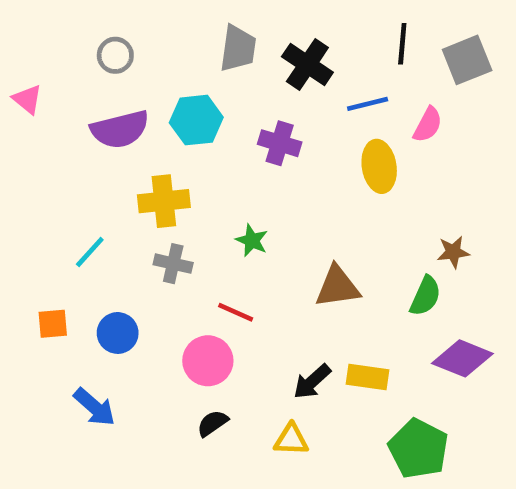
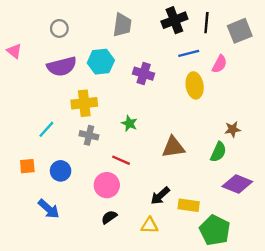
black cross: (307, 65) -> (174, 20), moved, turned 35
yellow rectangle: (368, 377) -> (189, 205), moved

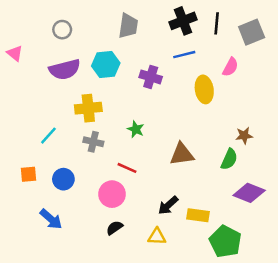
blue line: (189, 53) -> (184, 55), moved

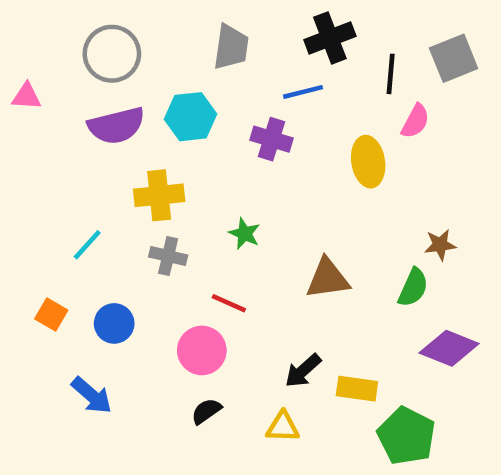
black line: (217, 23) -> (391, 74), moved
gray circle: (62, 30) -> (112, 54), size x1.6
pink triangle: (15, 53) -> (26, 96), turned -35
blue line: (184, 55) -> (303, 92), moved
orange square: (29, 174) -> (51, 314), turned 35

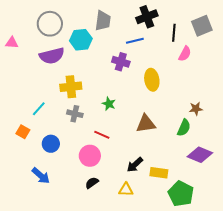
cyan hexagon: (191, 117) -> (81, 40), moved
yellow ellipse: (368, 162) -> (152, 80), moved
orange square: (51, 314) -> (23, 132), moved

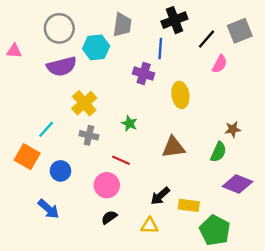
black line: (174, 33) -> (207, 39), turned 36
blue line: (135, 41) -> (160, 49), turned -72
yellow cross: (71, 87) -> (84, 103), turned -35
orange square: (23, 132) -> (27, 157), size x1.5

